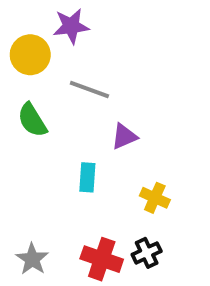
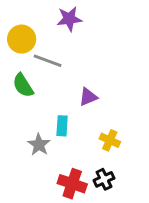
purple star: (71, 26) -> (69, 19), moved
gray line: (89, 89) -> (48, 61), moved
gray star: (32, 259) -> (39, 145), moved

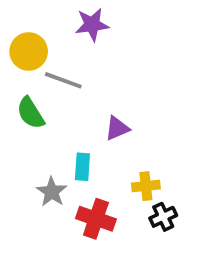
yellow cross: (110, 140) -> (146, 186), turned -30
black cross: (104, 179) -> (163, 217), moved
red cross: (72, 184) -> (96, 219), moved

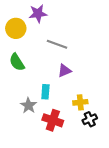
purple star: (92, 25) -> (38, 14), moved
gray line: (63, 80) -> (57, 44), moved

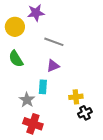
purple triangle: (64, 71) -> (53, 66), moved
red cross: (53, 120) -> (33, 124), moved

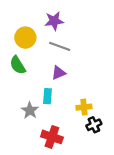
purple star: (36, 13) -> (54, 21), moved
yellow circle: (15, 27) -> (25, 38), moved
red cross: (33, 124) -> (52, 137), moved

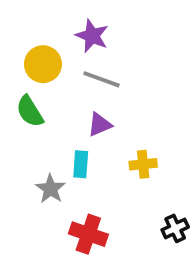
purple star: (54, 21) -> (92, 36), turned 30
yellow cross: (84, 107) -> (143, 164), moved
black cross: (94, 125) -> (175, 228), moved

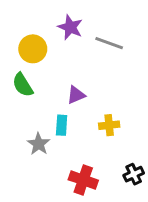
gray line: (102, 79) -> (109, 43), moved
red cross: (88, 234) -> (83, 180), moved

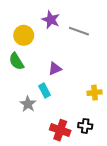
cyan rectangle: (62, 125) -> (45, 91), turned -32
yellow cross: (109, 125) -> (95, 93), moved
black cross: (134, 174) -> (85, 126), moved, turned 32

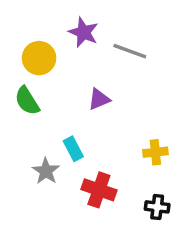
purple triangle: (55, 69) -> (99, 99), moved
black cross: (85, 126) -> (157, 207), moved
red cross: (60, 130) -> (99, 190), moved

